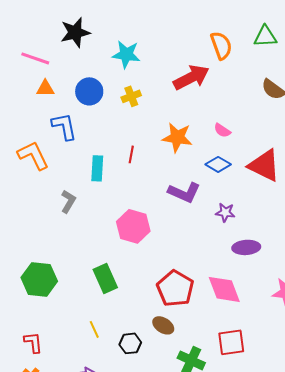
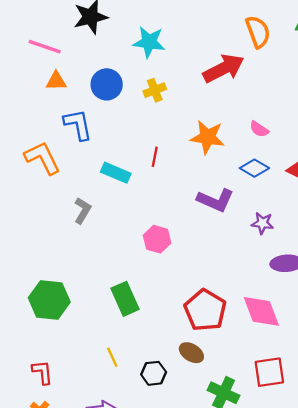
cyan rectangle: (97, 168) -> (116, 173), turned -70
pink hexagon: (133, 226) -> (157, 239), size x0.7

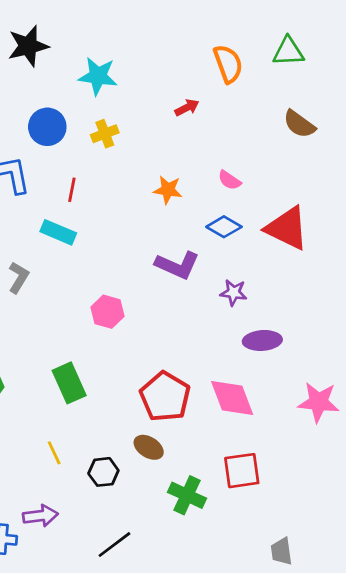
red arrow: (224, 68) -> (187, 108), size x0.5
orange star: (207, 137) -> (168, 190), size x0.7
red line: (155, 157) -> (72, 190), moved

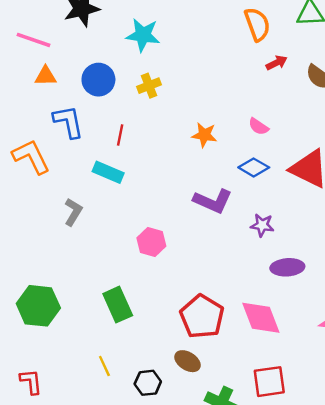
red arrow: (187, 108) -> (277, 63), moved

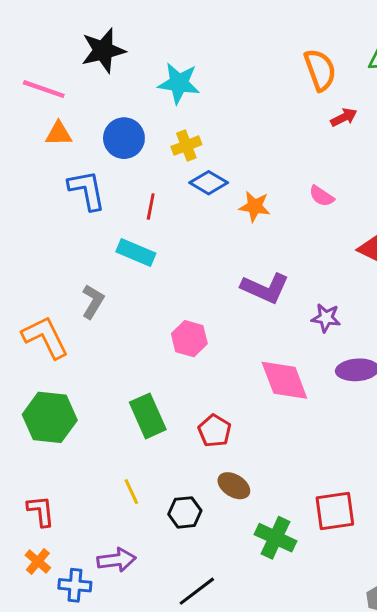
orange L-shape: (31, 157) -> (45, 337), moved
blue diamond: (254, 167) -> (209, 183), moved
red pentagon: (202, 317) -> (215, 431), moved, size x0.6
pink diamond: (261, 318) -> (284, 380), moved

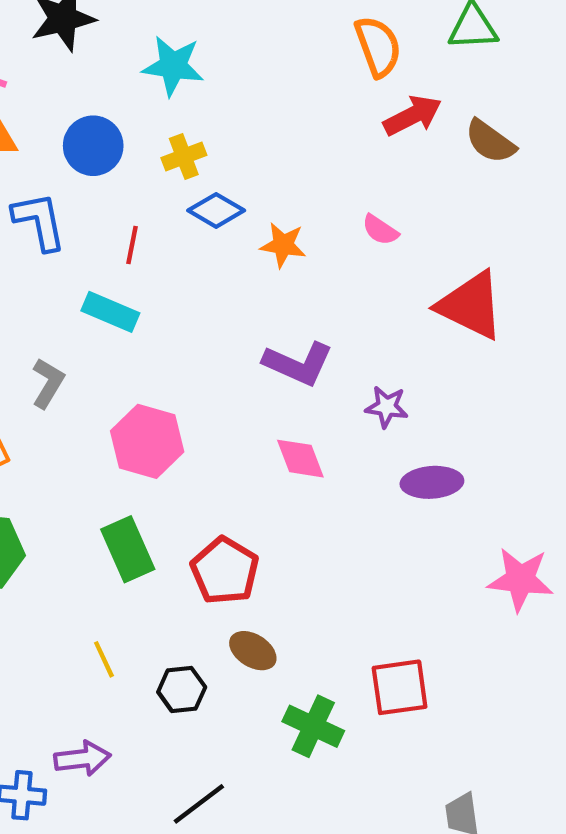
red arrow: (344, 117) -> (413, 116), size x1.5
pink hexagon: (189, 339) -> (147, 441), moved, size x1.4
pink diamond: (284, 380) -> (300, 459), moved, size x0.7
red pentagon: (215, 431) -> (225, 571), size x1.4

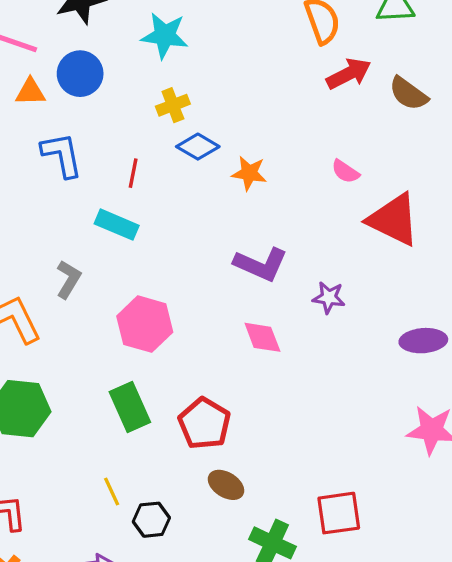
blue circle: (93, 146) -> (80, 74), moved
pink semicircle: (380, 230) -> (345, 171), moved
purple ellipse: (432, 482) -> (423, 341), moved
black hexagon: (182, 689) -> (151, 520), moved

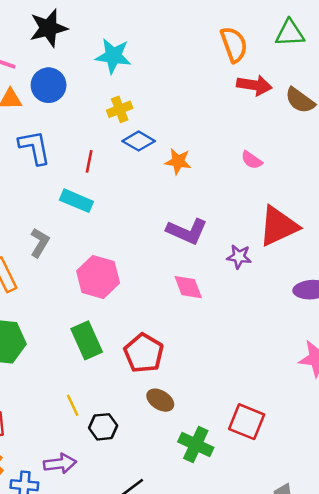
red arrow: (349, 74) -> (254, 85), turned 36
red triangle: (393, 220) -> (278, 226), moved, turned -51
red square: (339, 513) -> (247, 422), turned 30

